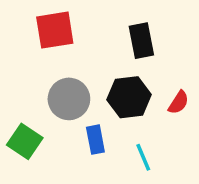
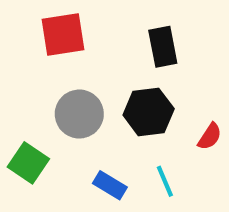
red semicircle: (179, 102) -> (210, 136), moved
blue rectangle: (95, 140) -> (110, 185), moved, turned -48

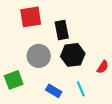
black rectangle: (163, 47) -> (62, 30), moved
green square: (28, 163) -> (14, 80), turned 36

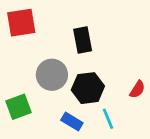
red square: (31, 17) -> (21, 23), moved
black hexagon: (73, 55) -> (88, 88), moved

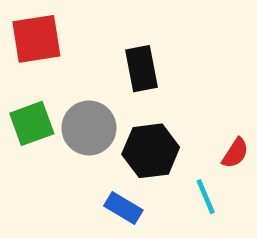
green square: (19, 107) -> (32, 123), moved
cyan line: (108, 119) -> (206, 197), moved

